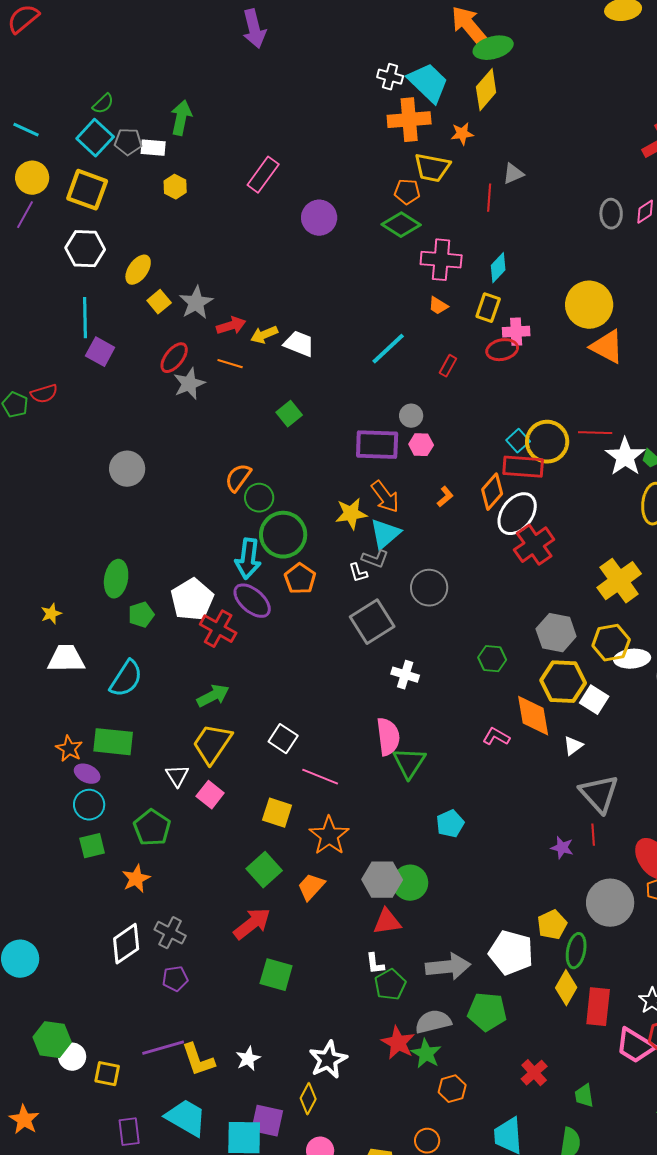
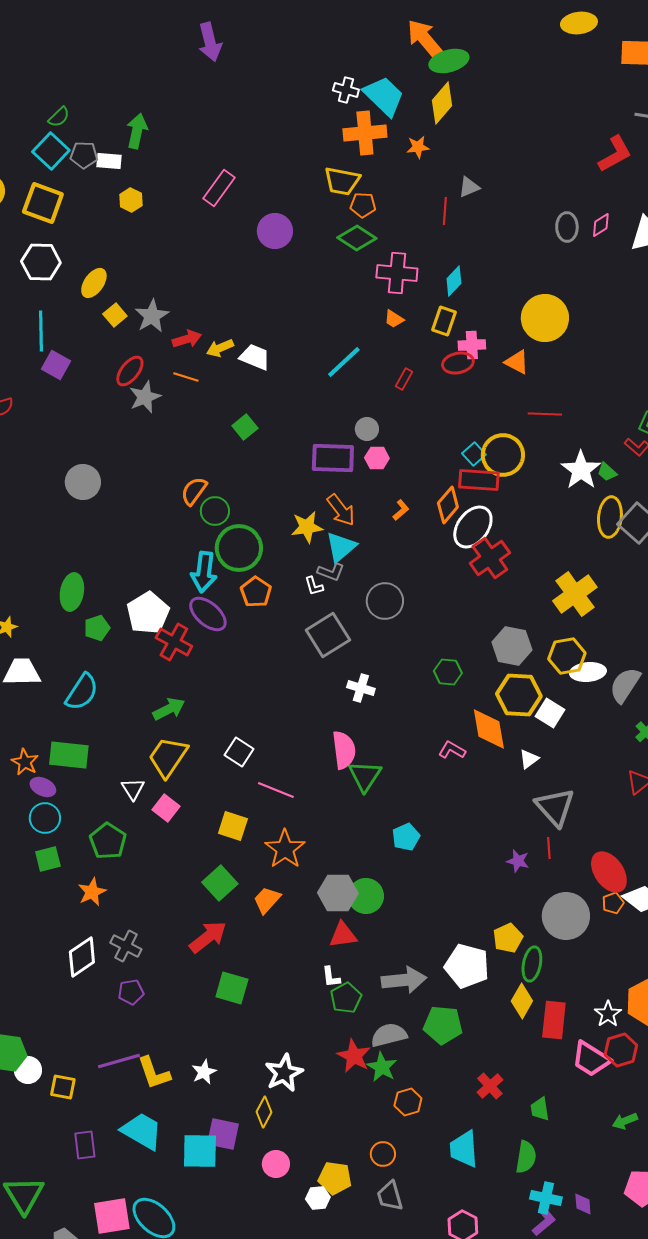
yellow trapezoid: (432, 168) -> (342, 181), moved
orange triangle: (607, 347) -> (517, 362), moved, size x0.7
red line: (595, 433) -> (545, 414), moved

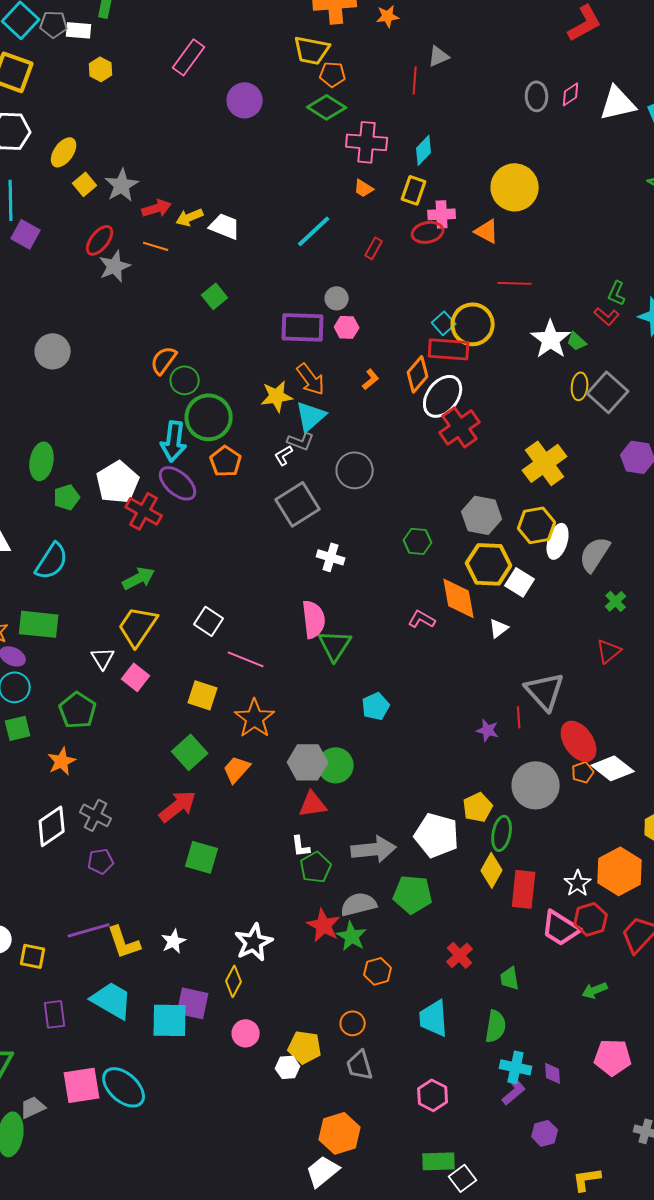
yellow ellipse: (610, 517) -> (580, 386), size x0.7
white L-shape: (314, 586) -> (284, 455), turned 75
white ellipse: (588, 672) -> (558, 541), turned -68
gray triangle: (555, 807) -> (545, 691), moved

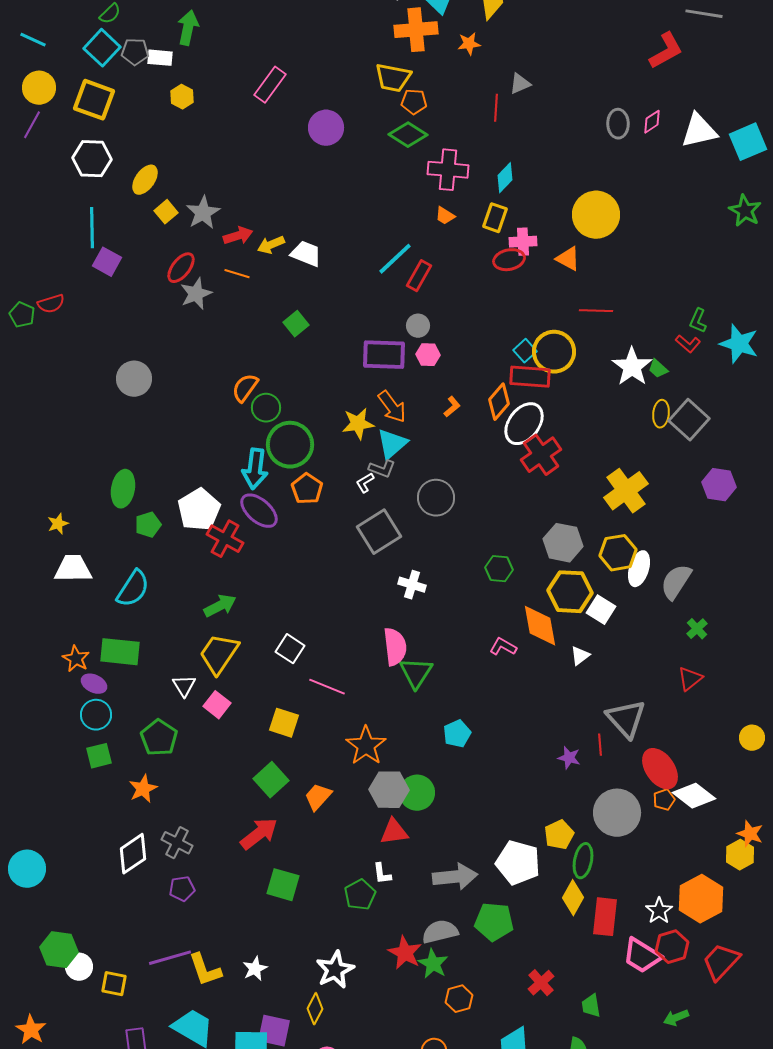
red rectangle: (374, 248) -> (419, 276), moved, size x1.4
orange star: (255, 718) -> (366, 746), moved
green pentagon: (316, 867) -> (360, 895), moved

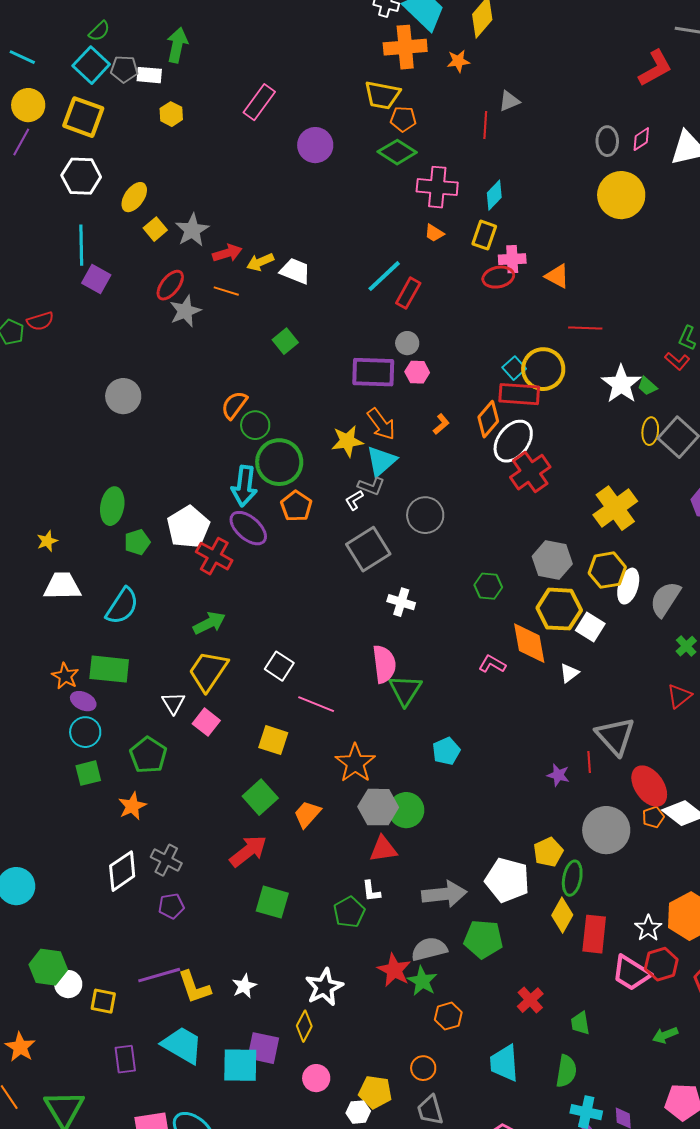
yellow circle: (596, 215) -> (621, 195), moved

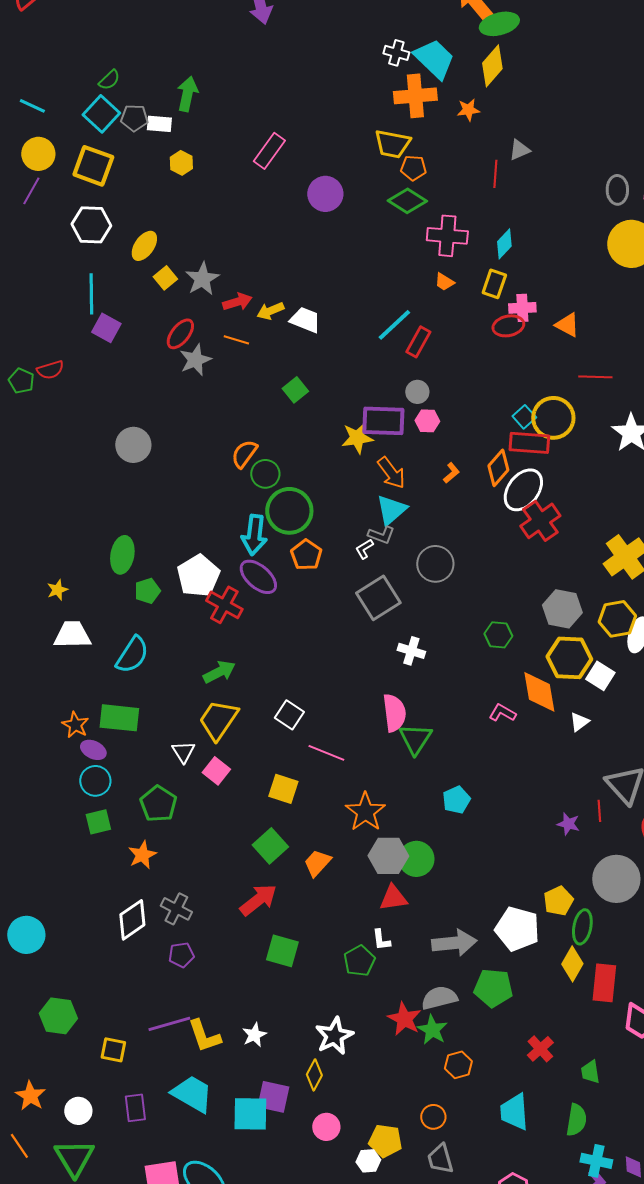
yellow star: (347, 441) -> (357, 438), moved
white circle: (68, 984) -> (78, 1111), moved

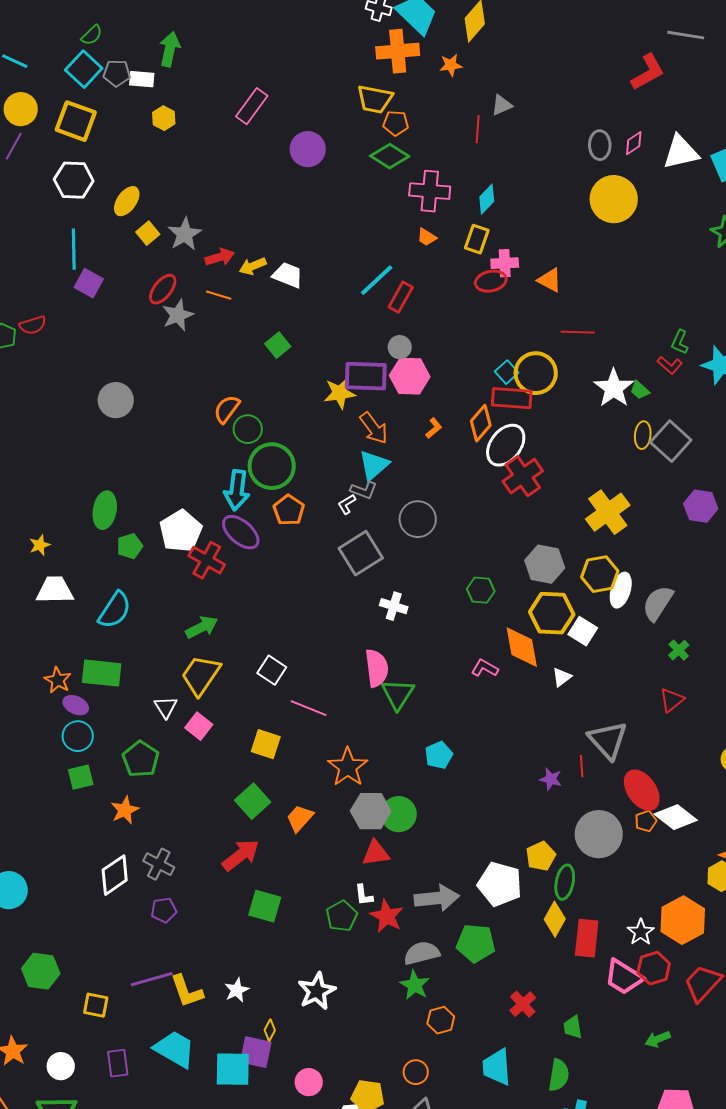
pink hexagon: (427, 421) -> (410, 376), size x1.6
red star: (404, 1019) -> (387, 916), moved
yellow diamond: (314, 1075) -> (270, 1030), moved, size x0.7

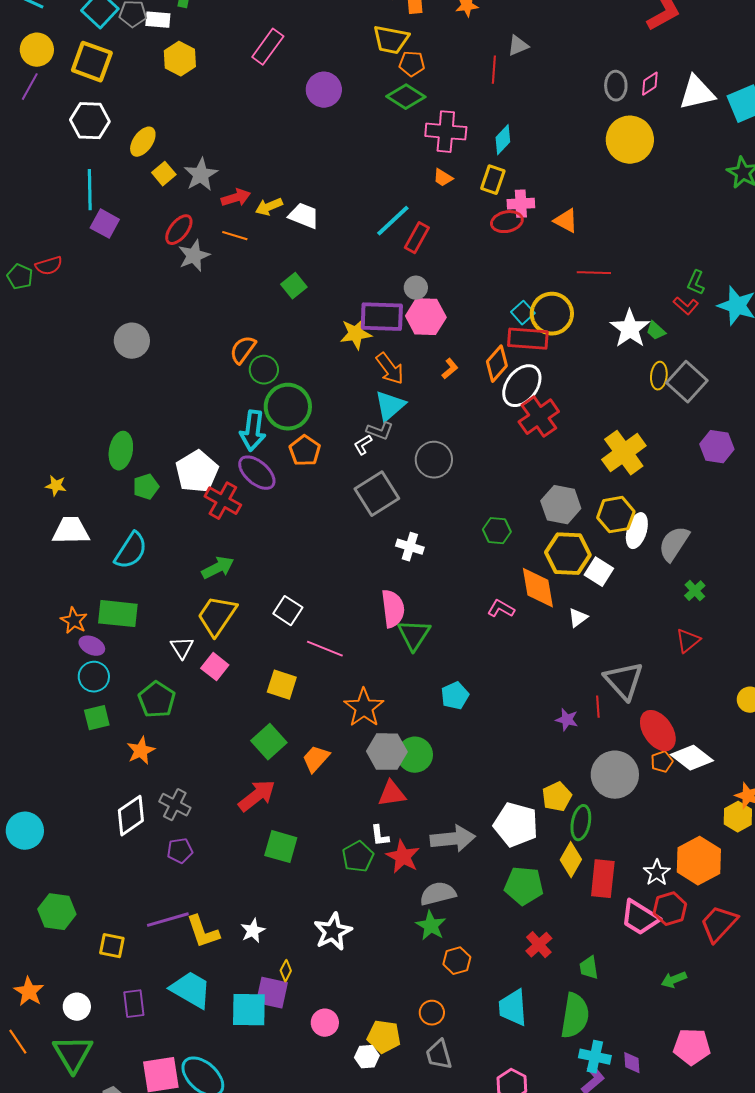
yellow hexagon: (164, 118) -> (180, 59), size x1.4
yellow star: (40, 545) -> (56, 486), turned 30
green pentagon: (476, 943) -> (524, 886), moved
green semicircle: (559, 1075) -> (575, 1016), size x1.4

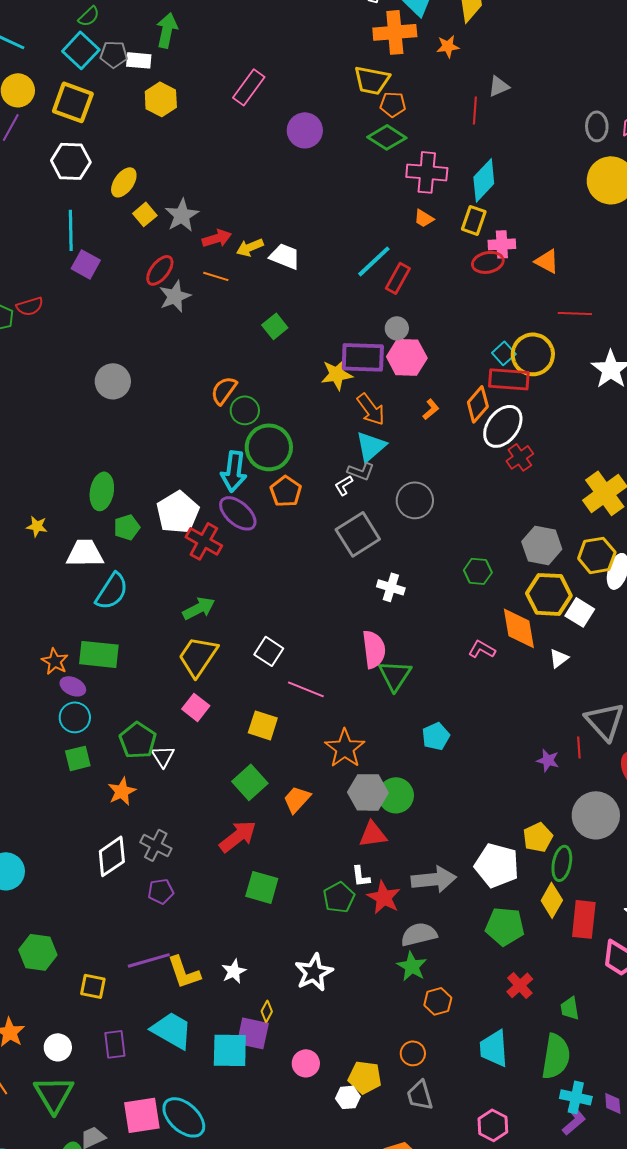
cyan diamond: (503, 140) -> (484, 180), size x1.4
red cross: (539, 417) -> (520, 457), size x0.7
white trapezoid: (71, 531) -> (85, 553), moved
white triangle: (182, 648) -> (163, 756), moved

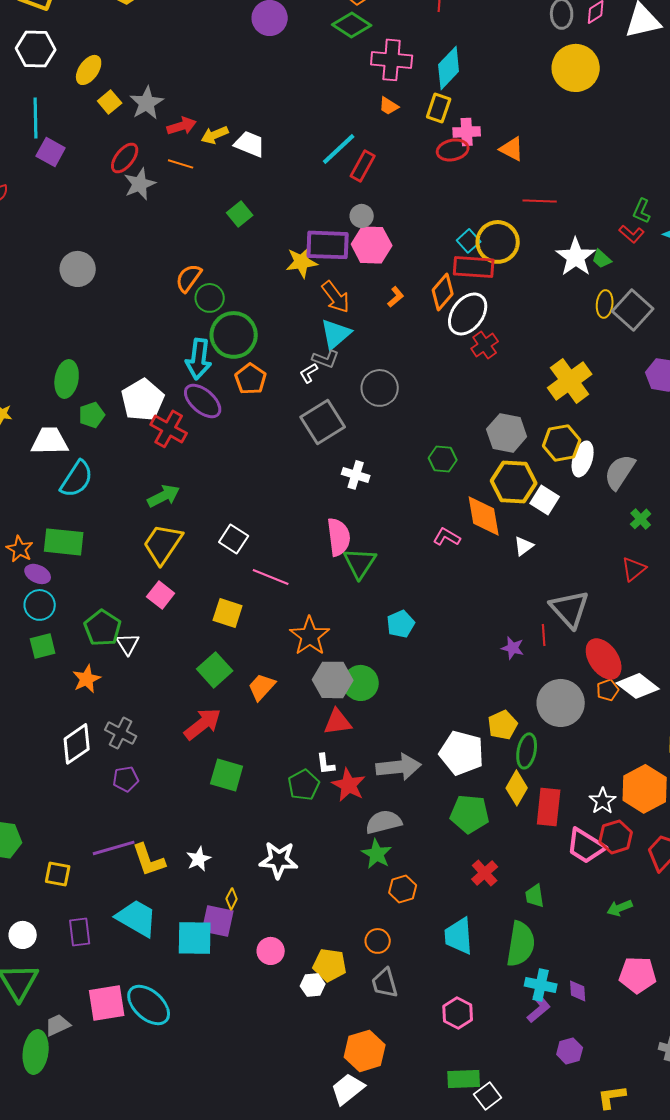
white star: (314, 972) -> (279, 860), turned 30

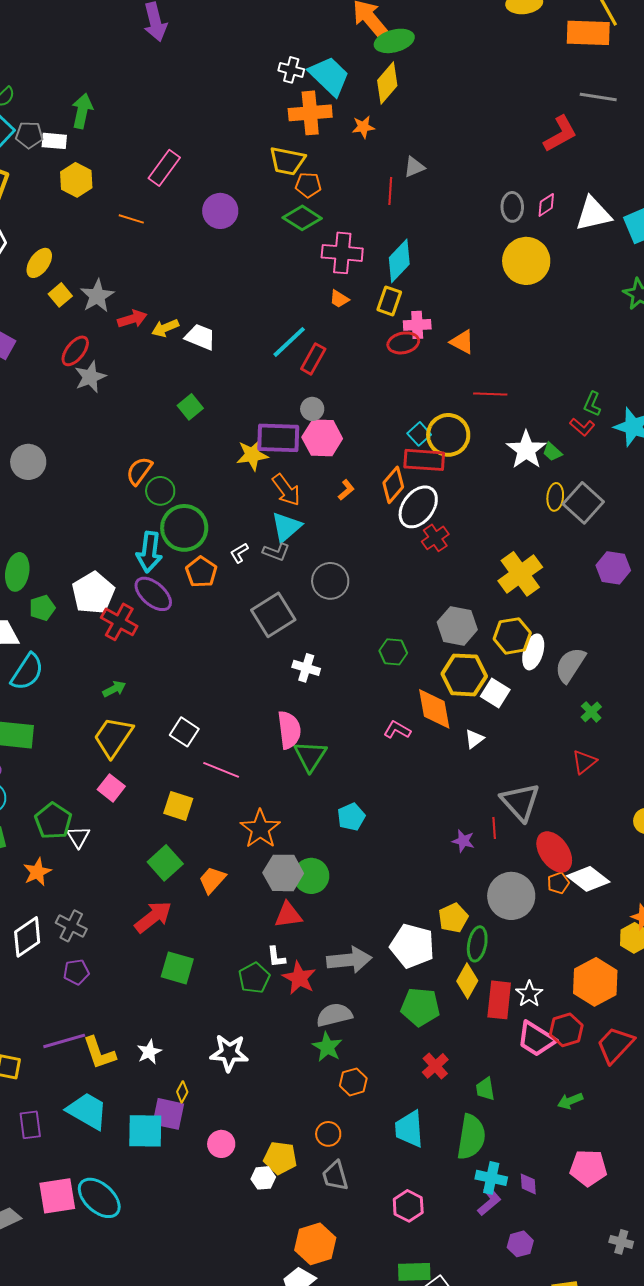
orange line: (181, 164) -> (131, 219), moved
white L-shape: (309, 373) -> (239, 553), moved
green arrow: (164, 496) -> (114, 689), size x0.7
white star: (603, 801) -> (529, 994), moved

